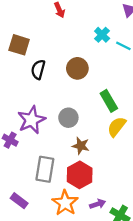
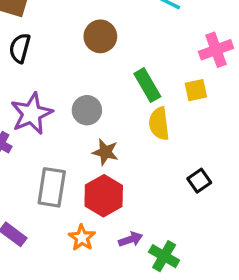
black semicircle: (38, 69) -> (20, 48), moved
yellow semicircle: (117, 127) -> (159, 124), turned -45
orange star: (65, 203) -> (82, 238), size x0.7

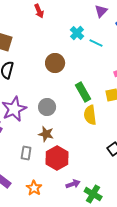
brown star: (105, 152) -> (46, 134), moved
gray rectangle: (52, 187) -> (26, 153), size x0.6
orange star: (82, 238) -> (34, 188), moved

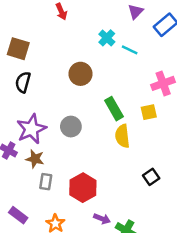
brown star: (46, 134) -> (35, 159), moved
purple arrow: (73, 184) -> (102, 219), turned 40

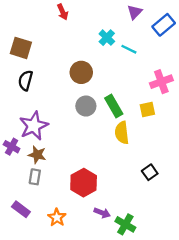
gray circle: (71, 127) -> (86, 106), moved
gray rectangle: (46, 182) -> (35, 177), moved

